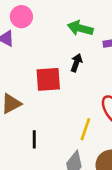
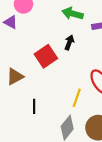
red square: (48, 79) -> (46, 56), turned -30

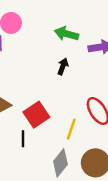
red square: (46, 56) -> (36, 115), moved

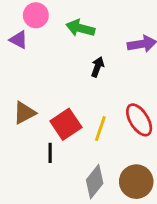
green arrow: (66, 34) -> (80, 28), moved
yellow line: (71, 129) -> (100, 129), moved

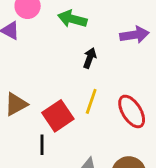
yellow line: (100, 129) -> (91, 101), moved

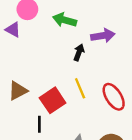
purple arrow: (135, 35) -> (103, 36), moved
yellow line: (91, 101) -> (80, 88), turned -42

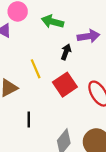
yellow line: (80, 88) -> (36, 69), moved
red square: (53, 100) -> (65, 85), moved

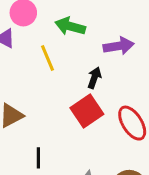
black arrow: (66, 52) -> (94, 78), moved
yellow line: (36, 69) -> (48, 58), moved

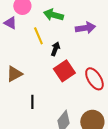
black arrow: (94, 78) -> (55, 49), moved

